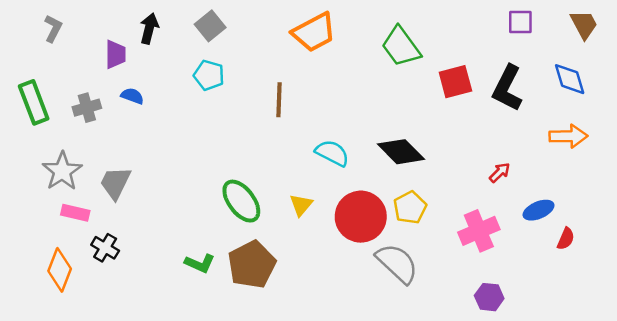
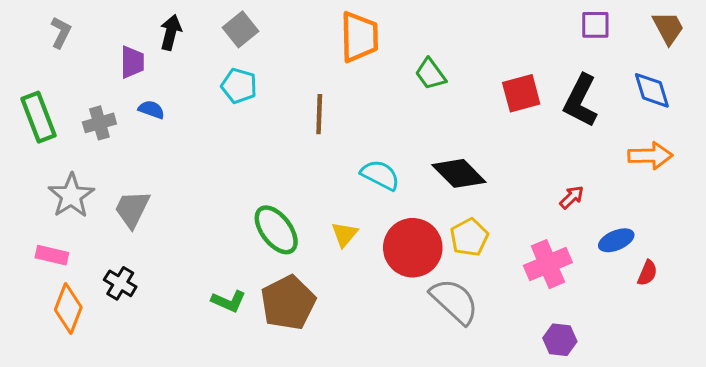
orange trapezoid: (314, 32) -> (359, 37), turned -63
green trapezoid: (401, 47) -> (431, 74), moved, size x0.7
pink rectangle: (75, 213) -> (52, 255), moved

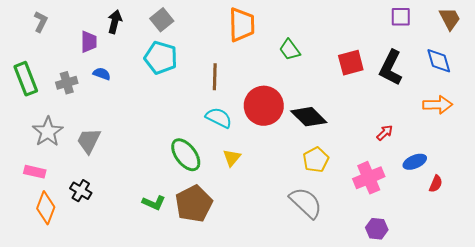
cyan pentagon: (239, 86) -> (161, 58), size x1.4
cyan semicircle: (380, 175) -> (219, 118), moved
red circle: (413, 248) -> (264, 106), moved

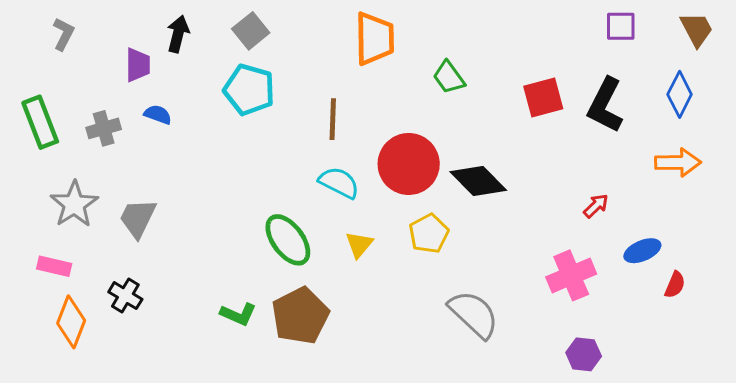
blue diamond: (439, 61) -> (680, 94), turned 44
yellow pentagon: (316, 160) -> (429, 234), moved

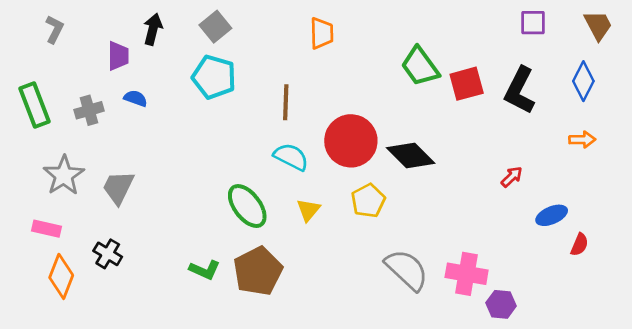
orange trapezoid: (375, 39) -> (322, 33), size x0.7
green trapezoid: (449, 77) -> (420, 66), moved, size x1.4
orange arrow: (678, 162) -> (582, 140), size x0.7
pink cross: (571, 275) -> (467, 274), moved, turned 33

